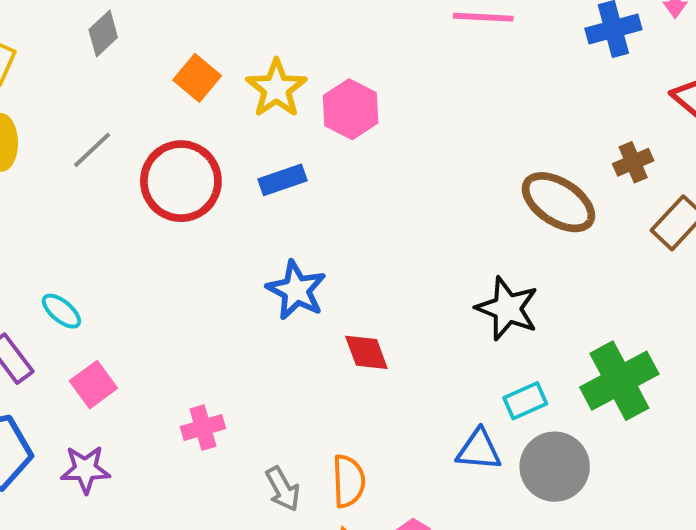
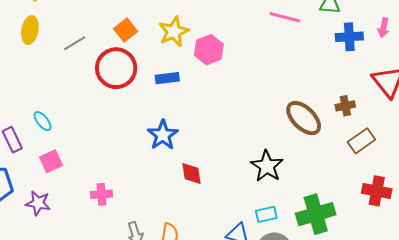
orange square: (197, 78) -> (126, 30), moved

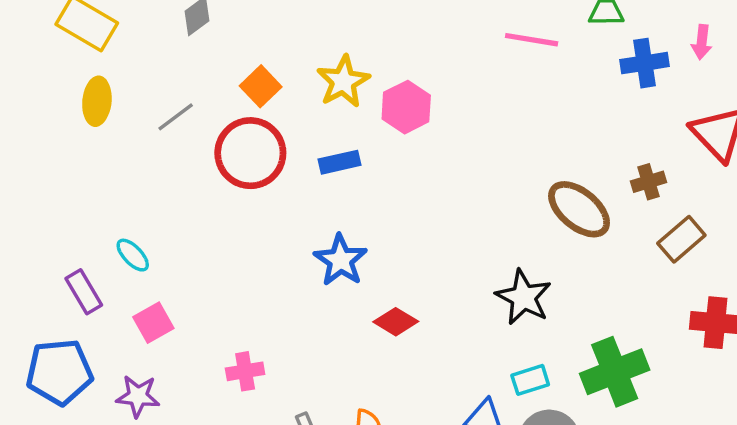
red diamond: (192, 174) -> (396, 322), turned -45

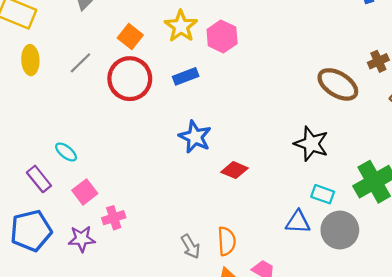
pink cross: (245, 371) -> (114, 218), moved
cyan rectangle: (530, 380) -> (323, 194), turned 45

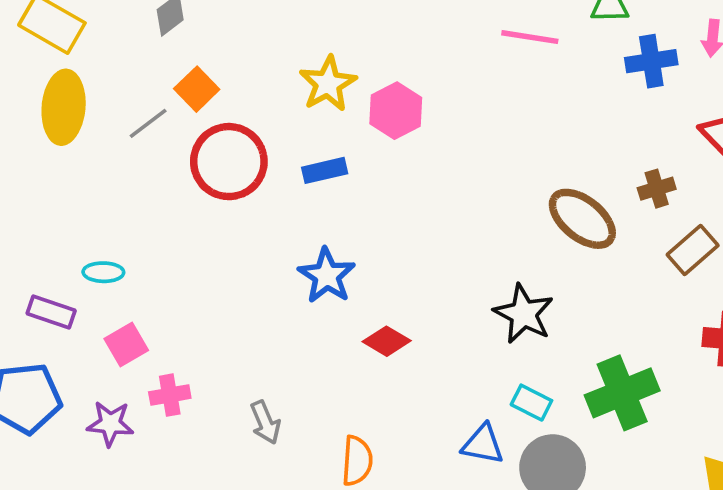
orange square: (130, 36) -> (197, 89), moved
yellow ellipse: (30, 60) -> (64, 107), size x1.4
cyan ellipse: (66, 152) -> (103, 272), turned -45
purple rectangle: (39, 179) -> (51, 312), turned -40
gray arrow: (191, 246) -> (265, 422), moved

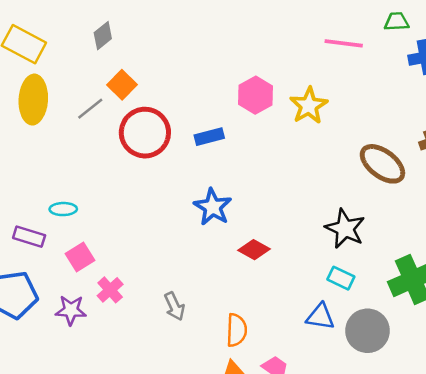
yellow star: (328, 84) -> (309, 106), moved
pink cross: (170, 395) -> (110, 290), turned -30
cyan rectangle: (531, 403) -> (341, 278), moved

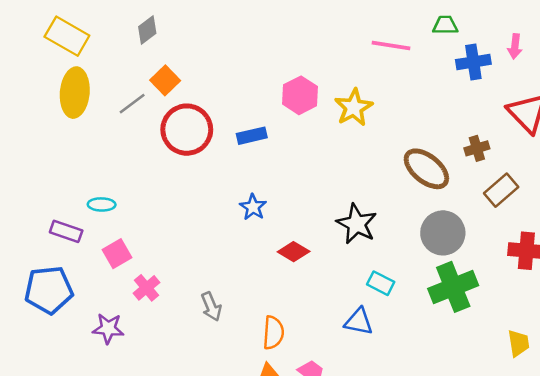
blue star: (213, 207) -> (253, 207), size x0.7
black star: (345, 229) -> (357, 224), moved
purple star: (71, 310) -> (108, 328), moved
gray circle: (367, 331) -> (443, 233), moved

